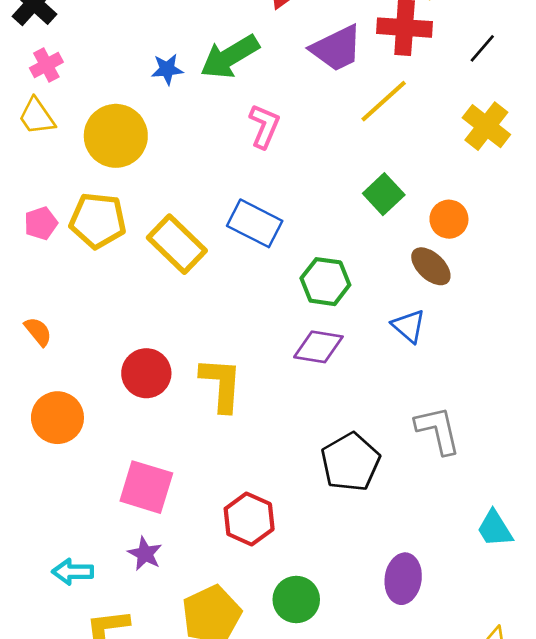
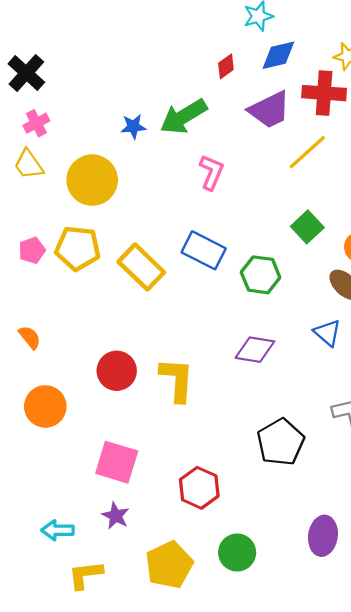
green hexagon: (325, 282) -> (261, 275), moved

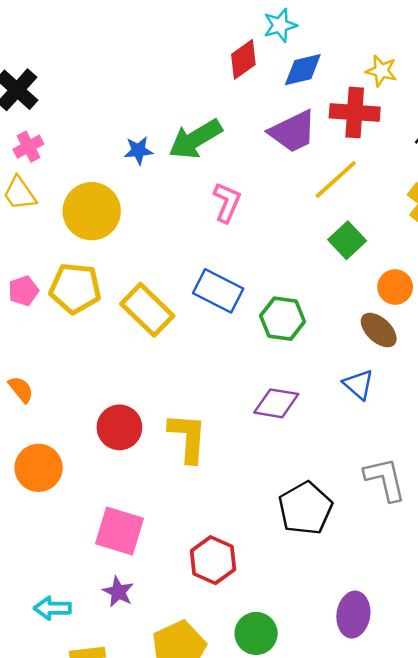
red diamond: (226, 66) -> (243, 59), moved, size x1.4
green square: (307, 227) -> (347, 240), moved

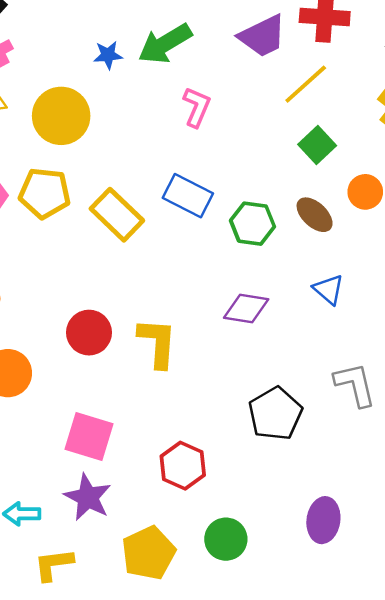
brown ellipse: (379, 330) -> (315, 215), moved
purple star: (118, 592) -> (88, 497), size x1.5

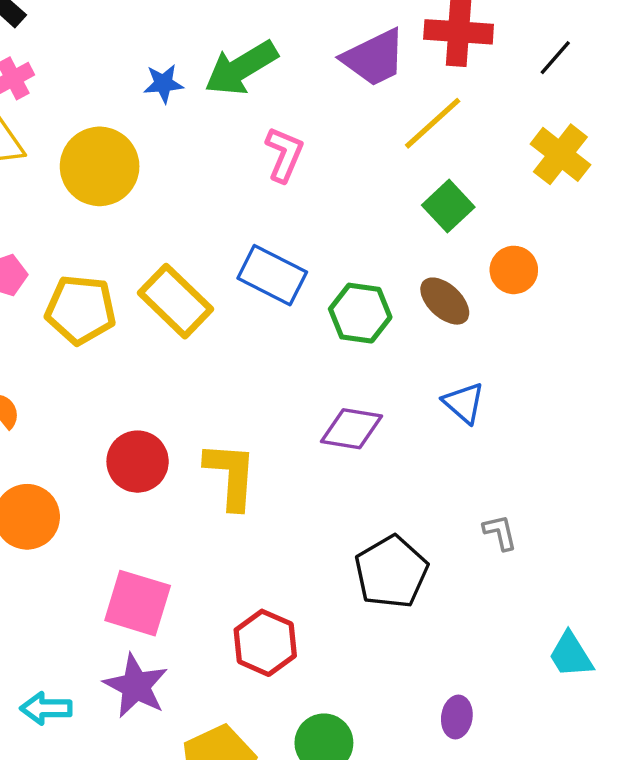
yellow pentagon: (45, 193) -> (81, 310), moved
gray L-shape: (355, 385) -> (500, 532), size x0.6
purple ellipse: (323, 520) -> (457, 717), size x0.7

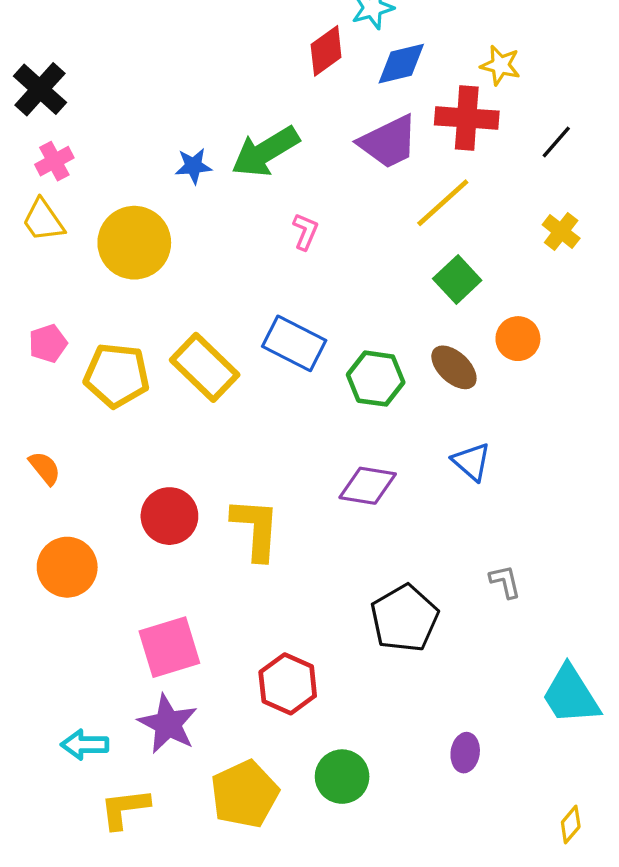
pink L-shape: (284, 154) -> (305, 231), size x0.7
yellow cross: (560, 154) -> (561, 231), size x0.7
pink square: (138, 603) -> (169, 647), turned -34
cyan trapezoid: (571, 655) -> (571, 695), size x1.4

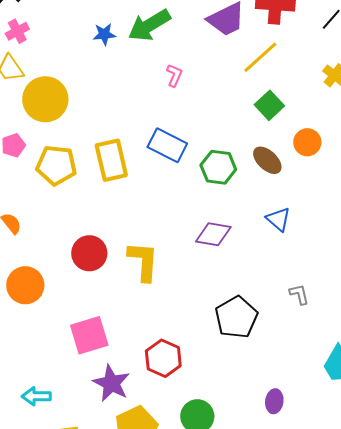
yellow circle: (134, 243) -> (45, 99), moved
yellow rectangle: (205, 367) -> (111, 160), turned 33
purple star: (168, 724) -> (111, 383), moved

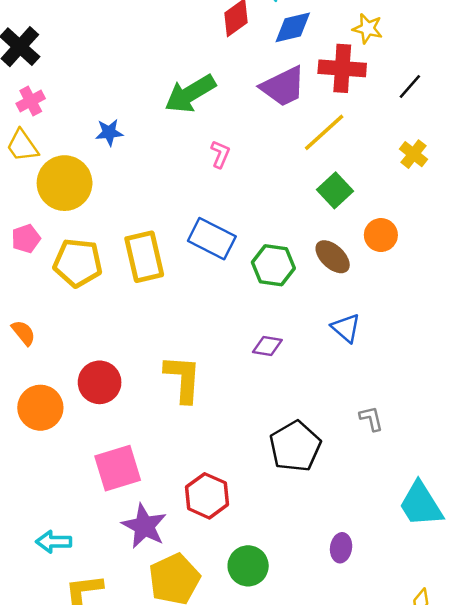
blue star: (104, 34) -> (109, 132), moved
purple diamond: (213, 234) -> (267, 346), size x0.7
red circle: (89, 253) -> (100, 382), moved

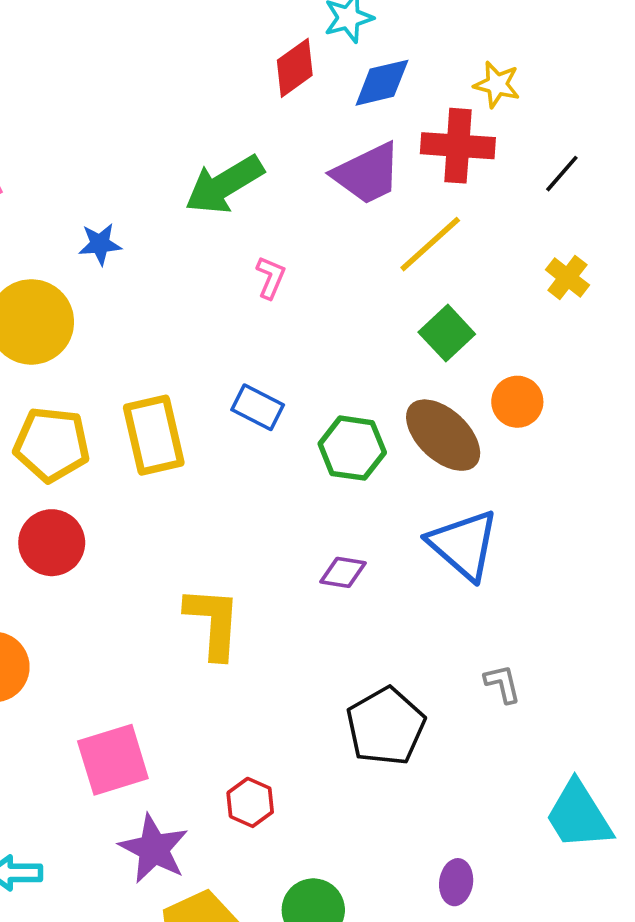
blue rectangle: (212, 239) -> (258, 407), size x0.7
brown ellipse: (333, 257) -> (443, 435), size x1.4
blue triangle: (346, 328) -> (464, 545), size x1.6
red circle: (100, 382) -> (52, 543), moved
red hexagon: (207, 496) -> (250, 802), size x0.7

